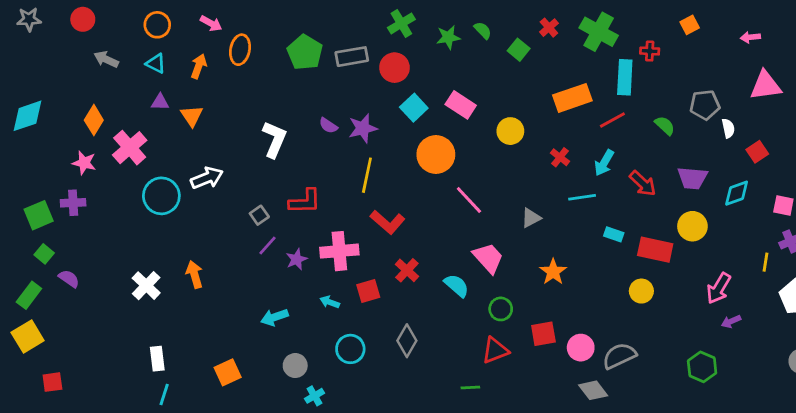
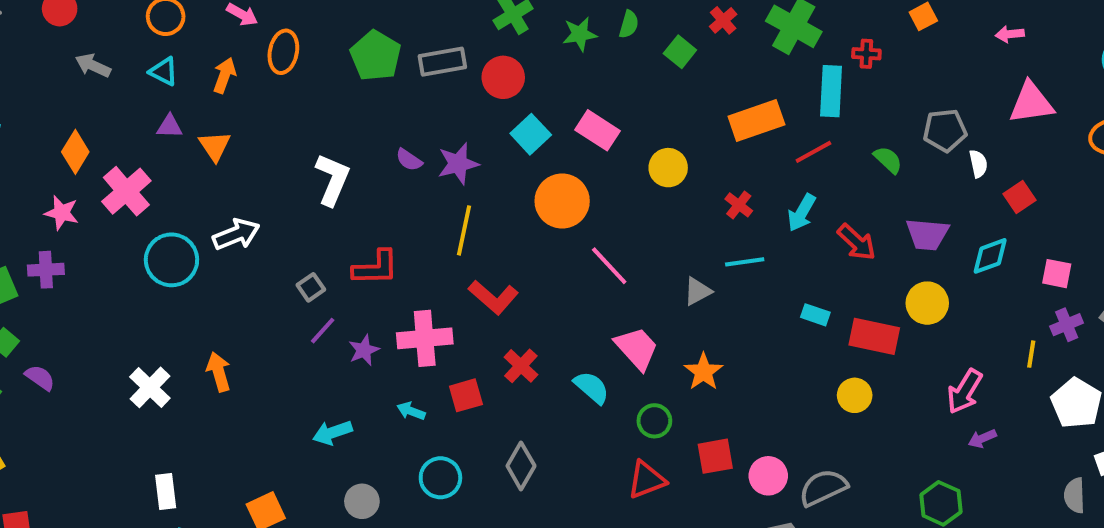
green semicircle: (483, 30) -> (629, 24), turned 60
cyan line: (582, 197) -> (745, 262), moved
orange star: (553, 272) -> (703, 372), moved

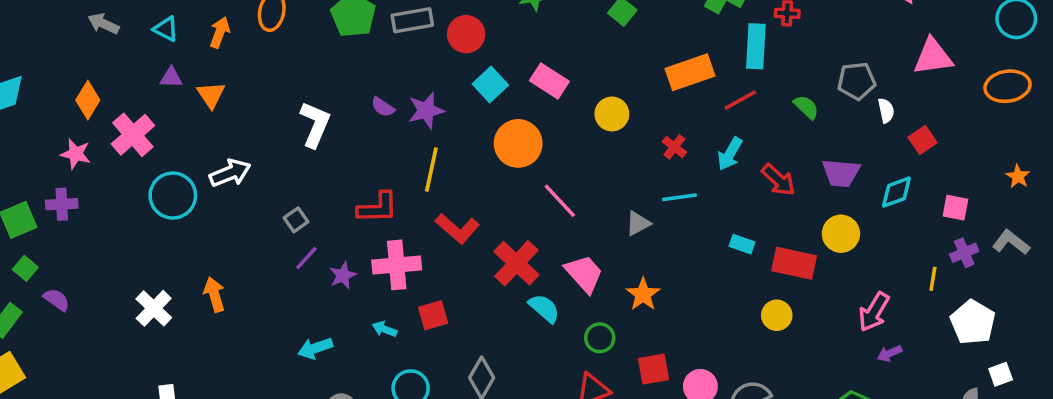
red L-shape: (376, 268) -> (378, 208), moved
red cross: (521, 366) -> (516, 263), moved, size x1.5

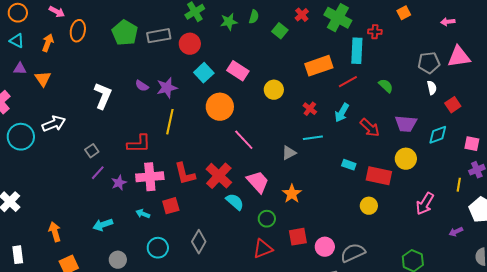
gray pentagon: (857, 81) -> (429, 63), moved
red L-shape: (457, 228) -> (185, 174), moved, turned 35
orange arrow: (214, 294) -> (55, 232), moved
purple arrow: (890, 353) -> (456, 232), moved

